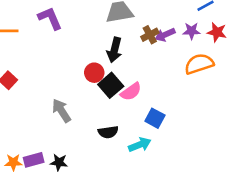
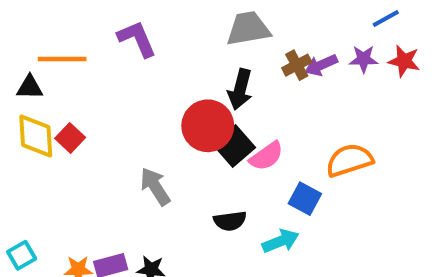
orange semicircle: (199, 64) -> (349, 160), moved
red circle: (94, 73) -> (208, 126), size x1.6

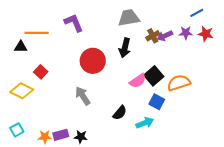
red circle: (208, 126) -> (93, 61), moved
yellow diamond: (36, 136) -> (22, 91), moved, turned -60
black square: (234, 146) -> (154, 76), moved
black semicircle: (230, 221) -> (120, 113), turned -42

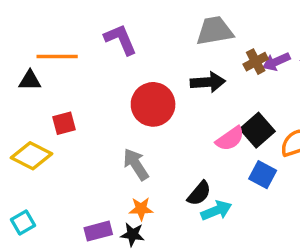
black arrow: (125, 48) -> (208, 82), turned -108
red square: (41, 72) -> (64, 123), turned 32
cyan arrow: (145, 123) -> (216, 211), moved
orange star: (45, 137) -> (141, 209), moved

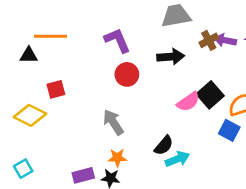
purple L-shape: (120, 39) -> (117, 40), moved
purple arrow: (276, 62) -> (225, 40), turned 35
red circle: (153, 104) -> (127, 74), size x0.7
blue square: (263, 175) -> (229, 130), moved

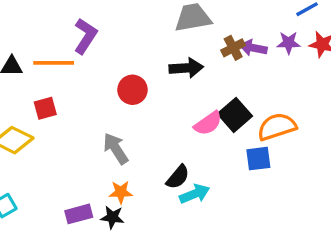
orange line: (50, 36) -> (54, 63), moved
purple L-shape: (117, 40) -> (86, 36), moved, turned 56
blue square: (229, 130) -> (258, 159), turned -35

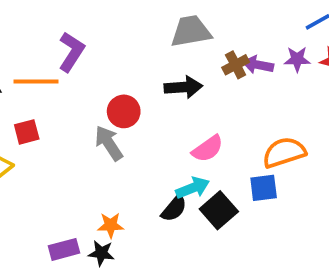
black square: (235, 115) -> (219, 210), moved
gray arrow: (116, 148) -> (109, 143), moved
cyan arrow: (195, 194) -> (193, 188), moved

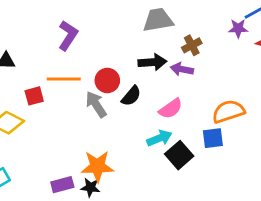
purple star: (297, 59) -> (238, 28), moved
purple arrow: (258, 65) -> (182, 69), moved
orange line: (36, 82) -> (64, 79), moved
black semicircle: (174, 208) -> (131, 96), moved
orange star: (111, 225) -> (97, 166), size x1.6

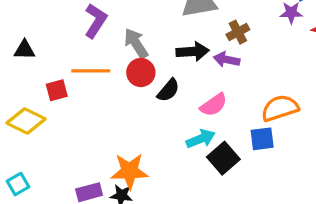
gray arrow: (96, 104) -> (136, 43), moved

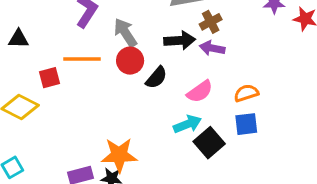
brown cross: (238, 32) -> (211, 22), moved
orange semicircle: (280, 108) -> (246, 93), moved, size x0.7

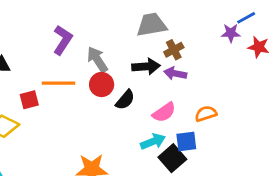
blue square: (246, 124) -> (186, 142), moved

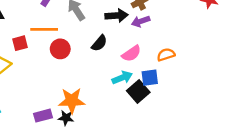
purple arrow: (175, 73) -> (141, 21), turned -30
red circle: (102, 85) -> (60, 49), moved

